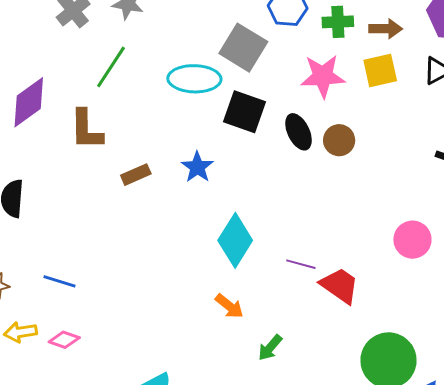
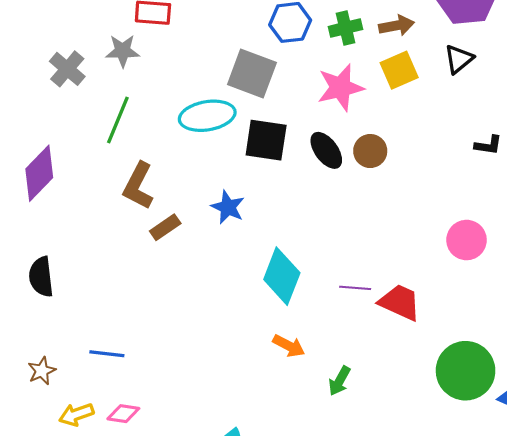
brown L-shape: (86, 130) -> (138, 186), moved, turned 39

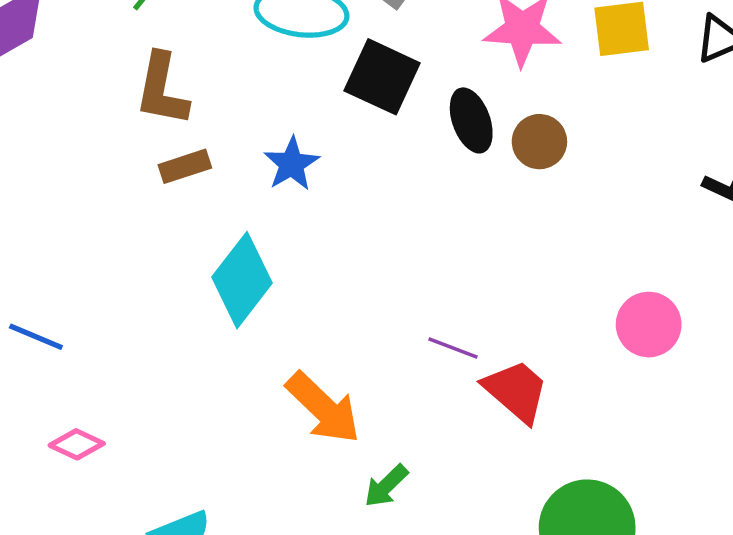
brown L-shape: (138, 186) -> (162, 89), turned -33
cyan diamond: (282, 276) -> (242, 280), moved
orange arrow: (289, 346) -> (323, 408), size x1.6
pink diamond: (123, 414) -> (77, 444), moved

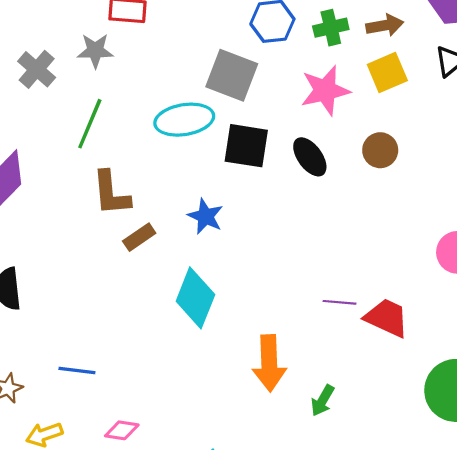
brown circle: (539, 142) -> (380, 150), moved
orange arrow: (323, 408) -> (269, 363), turned 60

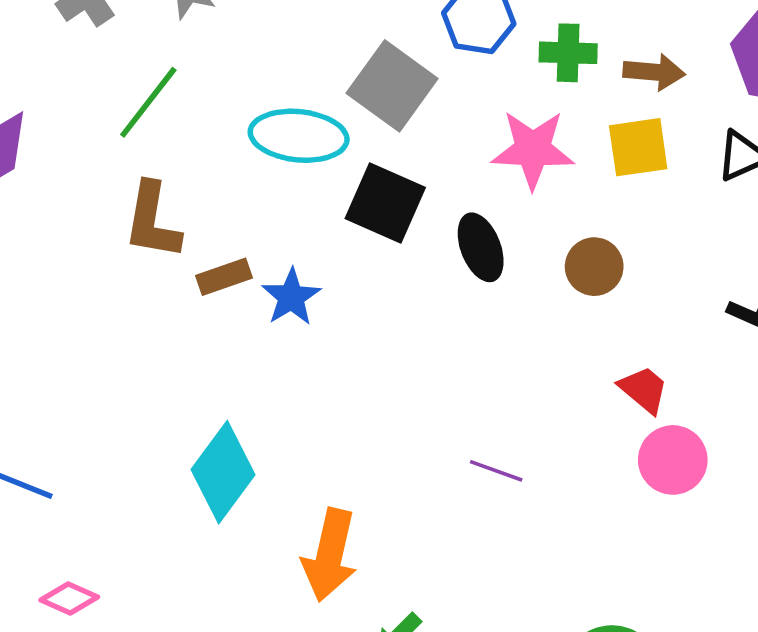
brown rectangle: (139, 237) -> (224, 277), moved
cyan diamond: (195, 298) -> (223, 472), moved
purple line: (340, 302) -> (496, 471), moved
red trapezoid: (387, 318) -> (644, 390), moved, size x0.7

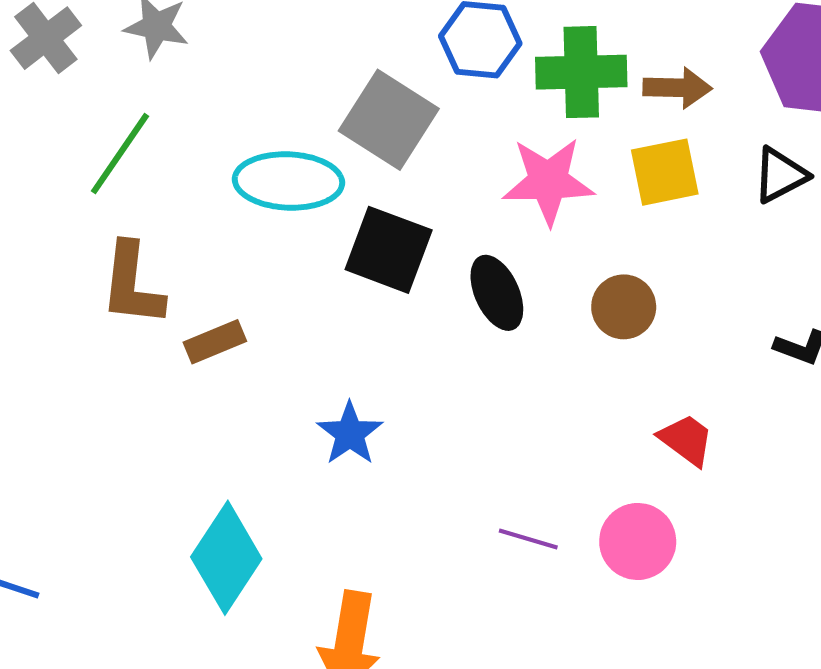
green cross: (568, 53) -> (581, 72), size x1.4
blue star: (291, 297) -> (350, 434), moved
pink circle: (673, 460) -> (638, 541), moved

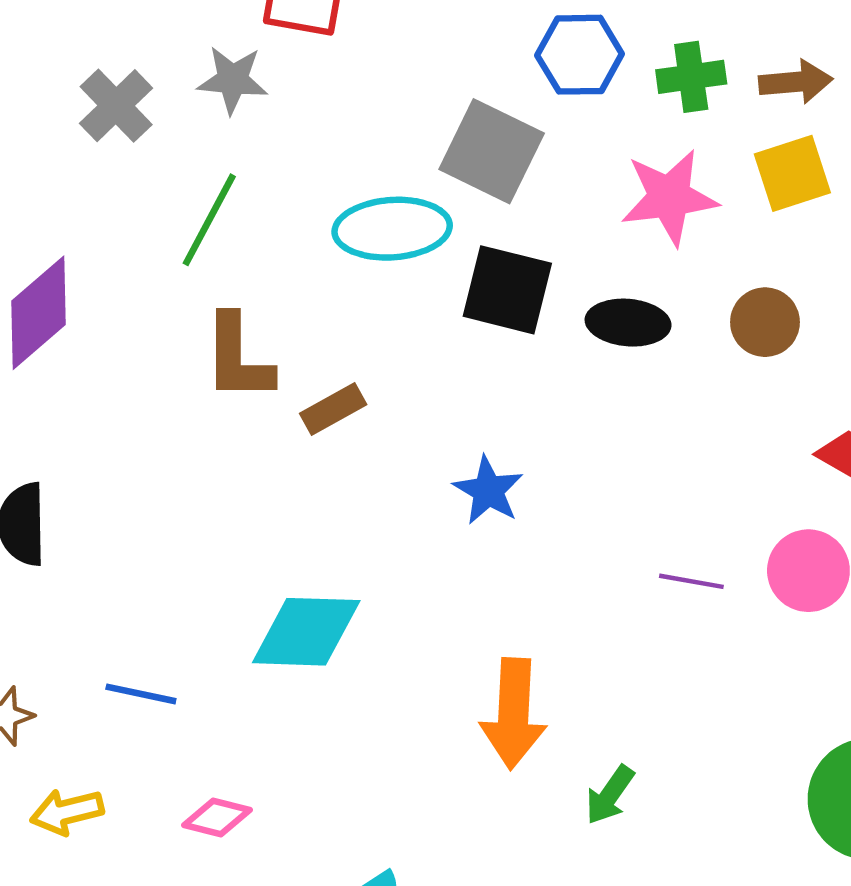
green cross: (581, 72) -> (691, 77), size x0.7
black ellipse: (497, 293) -> (628, 323), turned -54
cyan diamond: (226, 558) -> (306, 632), moved, turned 65

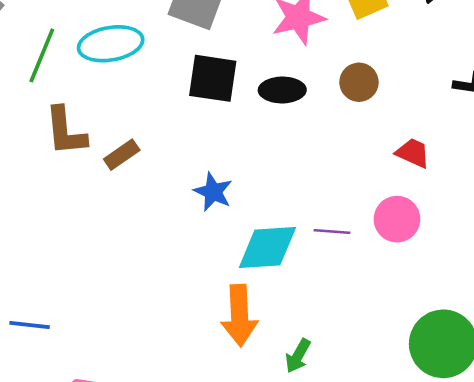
cyan ellipse: (392, 229) -> (111, 44), moved
cyan diamond: (306, 632) -> (267, 248), moved

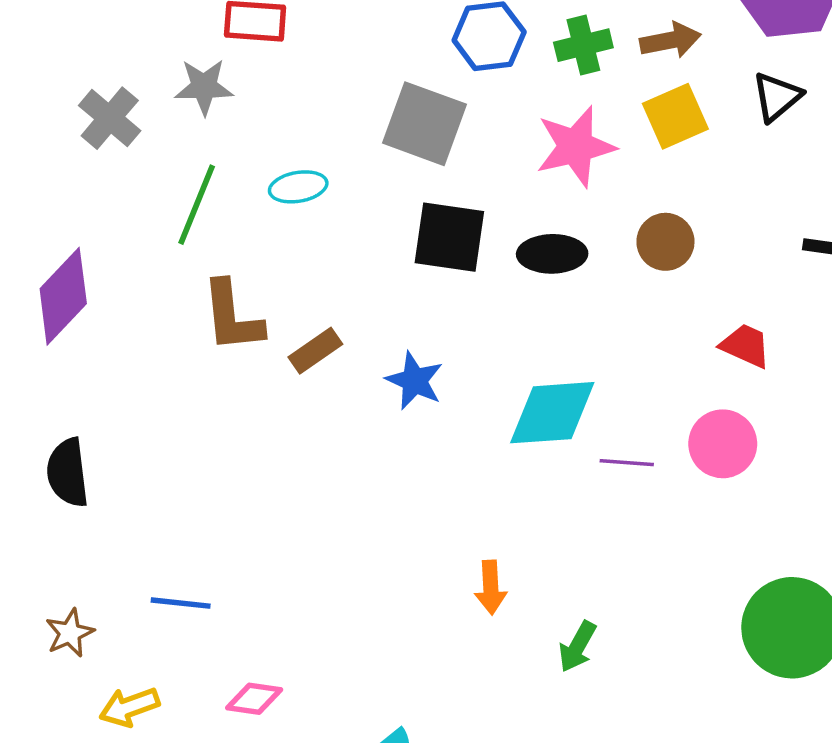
cyan ellipse: (111, 44) -> (298, 187), size x0.6
blue star: (213, 192) -> (415, 381), moved
cyan diamond: (267, 248) -> (552, 413), moved
orange arrow: (239, 315) -> (491, 587), size x0.6

